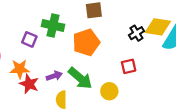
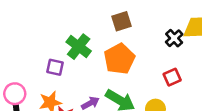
green cross: (53, 25) -> (79, 47), turned 35

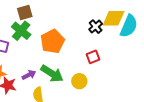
brown square: (122, 21) -> (25, 13), moved

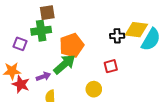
black cross: (96, 27) -> (117, 36), turned 32
green cross: (21, 31) -> (41, 31), turned 36
green arrow: (52, 74) -> (64, 64), moved, turned -80

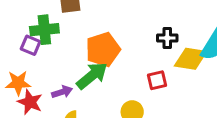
yellow diamond: (136, 30) -> (191, 59), moved
green cross: (41, 31) -> (44, 30), moved

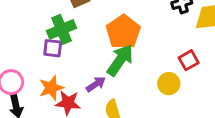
red square: (157, 80) -> (189, 60), moved

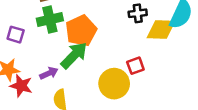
green cross: (62, 29) -> (50, 20), moved
yellow circle: (169, 84) -> (114, 84), size x1.5

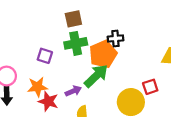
black cross: (138, 13) -> (115, 38), moved

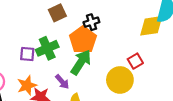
brown square: (73, 19) -> (57, 13), moved
green cross: (76, 43) -> (47, 48), moved
purple arrow: (73, 91) -> (62, 82), turned 84

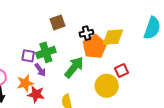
yellow diamond: (151, 26) -> (113, 37), moved
orange pentagon: (83, 40) -> (95, 47), moved
purple arrow: (62, 82) -> (40, 70), moved

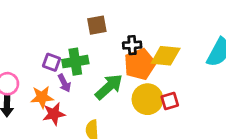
yellow circle: (107, 86) -> (147, 99), moved
red star: (36, 94) -> (54, 114), turned -30

